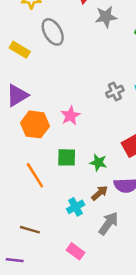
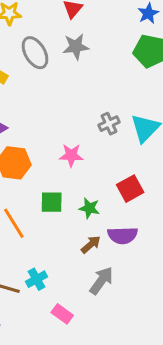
gray star: (106, 17) -> (76, 47), moved
pink star: (70, 116) -> (71, 155), moved, turned 30
cyan cross: (76, 207) -> (36, 279), moved

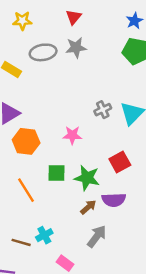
gray ellipse: (35, 53) -> (43, 52), turned -70
green star: (89, 208) -> (87, 178), size x1.5

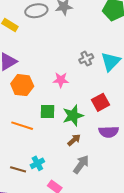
green star: (87, 178) -> (73, 116), turned -30
orange line: (26, 190) -> (22, 126), turned -40
purple semicircle: (114, 200) -> (109, 132), moved

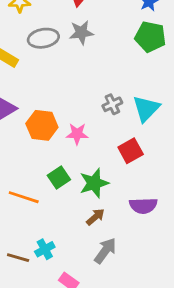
orange hexagon: (22, 85) -> (42, 125), moved
red square: (100, 102) -> (131, 151), moved
green square: (48, 111) -> (59, 177), turned -35

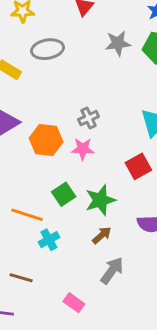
gray star: (81, 33) -> (118, 43), moved
gray cross: (112, 104) -> (89, 118), moved
cyan cross: (45, 249) -> (49, 240), moved

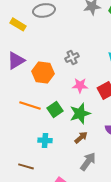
pink star: (83, 149) -> (80, 85), moved
orange line: (27, 215) -> (30, 105), moved
cyan cross: (49, 240) -> (45, 140), turned 32

